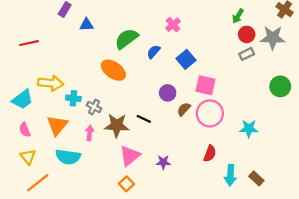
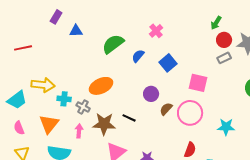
orange ellipse: (113, 70) -> (101, 86), moved, turned -60
pink square: (205, 85) -> (198, 83), moved

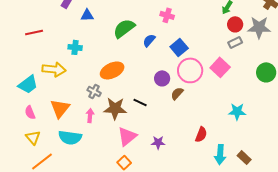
pink cross: (156, 31) -> (167, 15), turned -32
pink square: (198, 83) -> (220, 67), moved, turned 30
cyan cross: (64, 99) -> (75, 47), moved
pink circle: (190, 113) -> (190, 70), moved

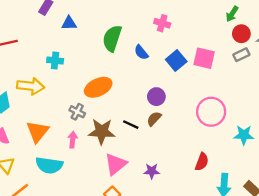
green semicircle: (124, 28) -> (112, 38), turned -35
blue semicircle: (149, 40) -> (141, 52), turned -80
pink square: (220, 67) -> (204, 58), moved, turned -30
pink circle: (190, 70) -> (211, 112), moved
brown semicircle: (177, 93) -> (154, 119), moved

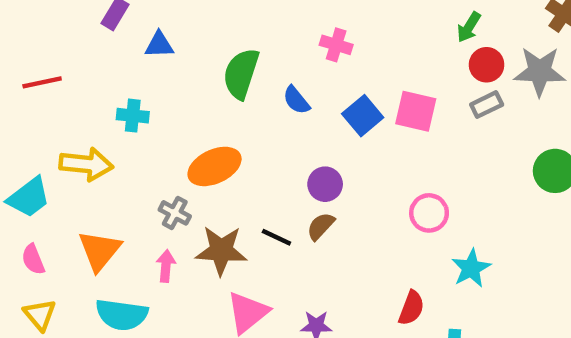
pink circle: (211, 112) -> (429, 213), size x0.7
cyan star: (244, 135) -> (471, 268), moved, turned -30

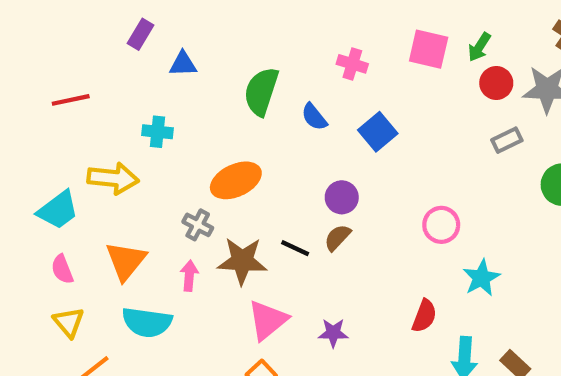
gray rectangle: (487, 105) -> (507, 140), moved
pink square: (416, 111) -> (429, 49), moved

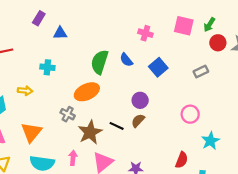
green semicircle: (261, 91) -> (100, 62), moved
gray rectangle: (507, 140) -> (201, 72), moved
yellow arrow: (113, 178) -> (25, 91), size x0.6
brown star: (242, 261) -> (90, 132), turned -30
pink arrow: (189, 276) -> (73, 158), moved

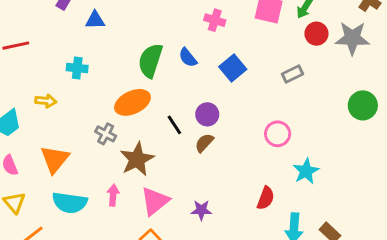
black line: (117, 126) -> (174, 125), moved, turned 32

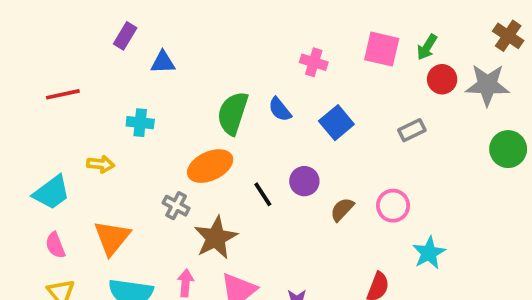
green circle: (363, 105) -> (508, 149), moved
brown semicircle: (204, 143) -> (342, 209), moved

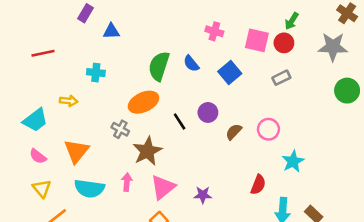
pink square: (382, 49) -> (257, 40), moved
red circle: (442, 79) -> (284, 43), moved
pink semicircle: (55, 245) -> (38, 156), turned -30

